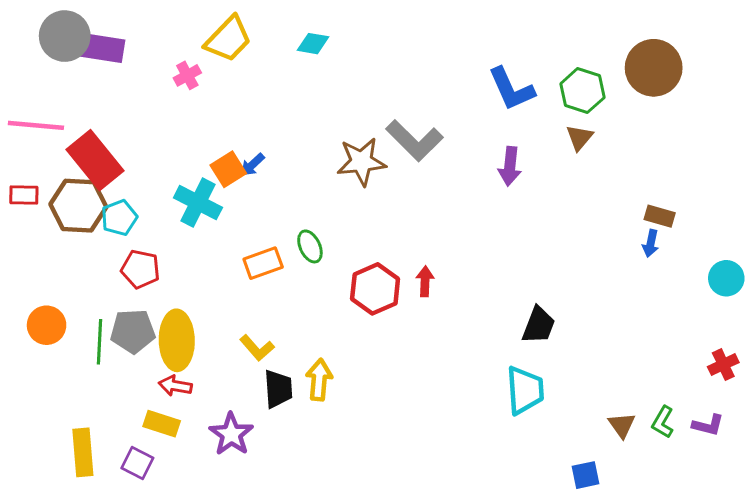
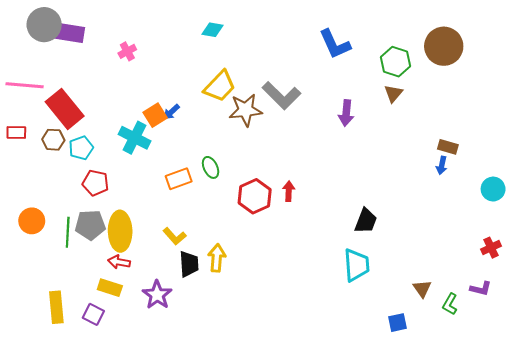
yellow trapezoid: (228, 39) -> (220, 86), moved
blue L-shape: (511, 89) -> (335, 44), moved
brown hexagon: (78, 206) -> (53, 140), size x0.6
green L-shape: (663, 422) -> (450, 304), moved

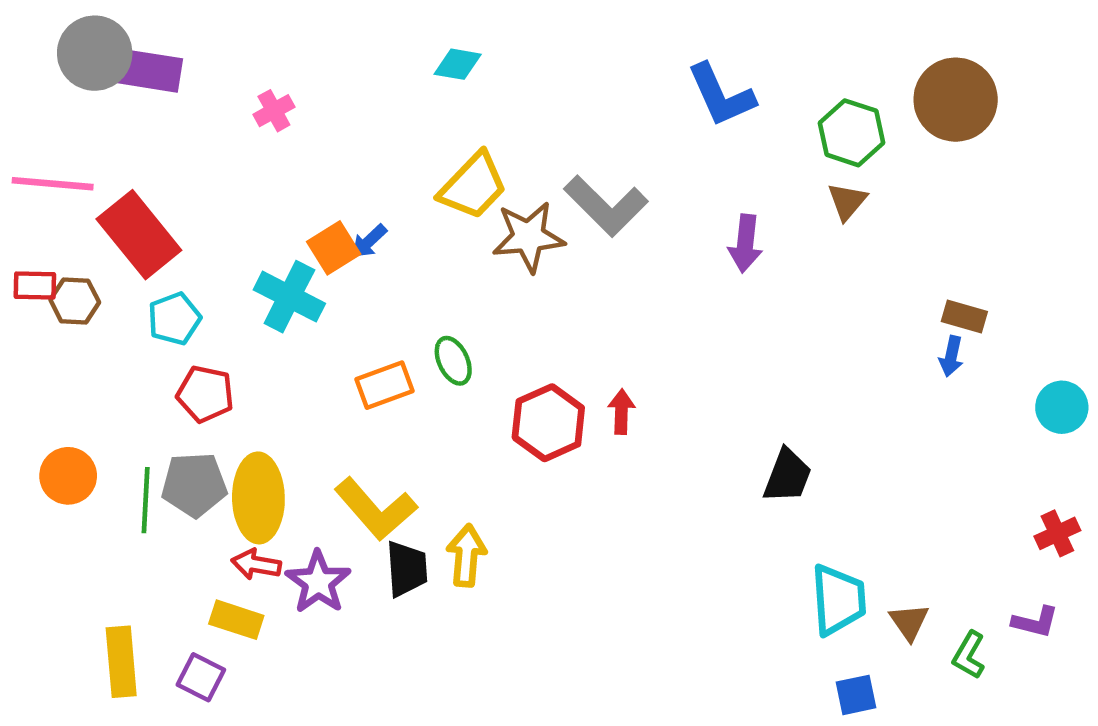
brown hexagon: (53, 140) -> (75, 301), moved
yellow L-shape: (175, 236) -> (376, 509), size x1.6
cyan trapezoid: (356, 265) -> (838, 600), moved
purple star: (157, 295) -> (318, 582), moved

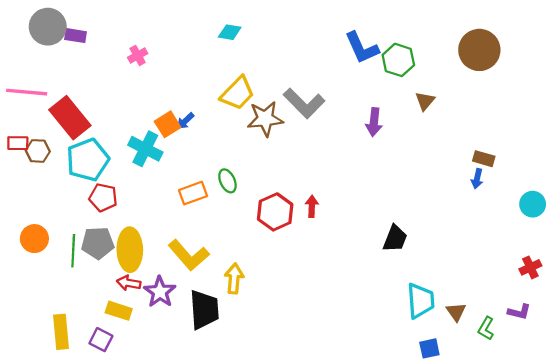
purple rectangle: (150, 71) -> (75, 36), size x0.7
green hexagon: (852, 133) -> (398, 60), moved
cyan pentagon: (174, 319) -> (88, 160), size x1.6
black trapezoid: (407, 569) -> (204, 310), moved, size x1.4

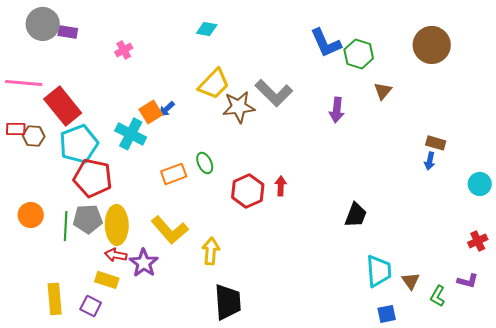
red pentagon: (103, 198) -> (93, 178), size x1.5
black trapezoid: (204, 310) -> (228, 302), moved

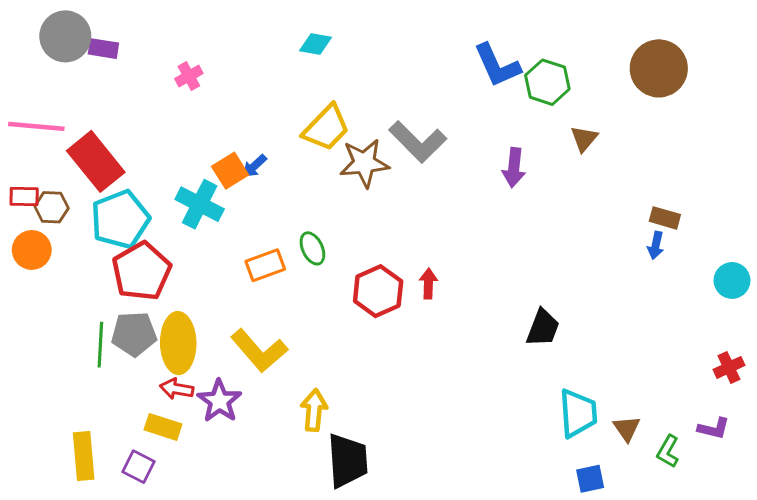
red pentagon: (93, 178) -> (142, 271), turned 30
orange circle: (31, 215) -> (32, 250), moved
yellow arrow: (211, 251) -> (314, 410), moved

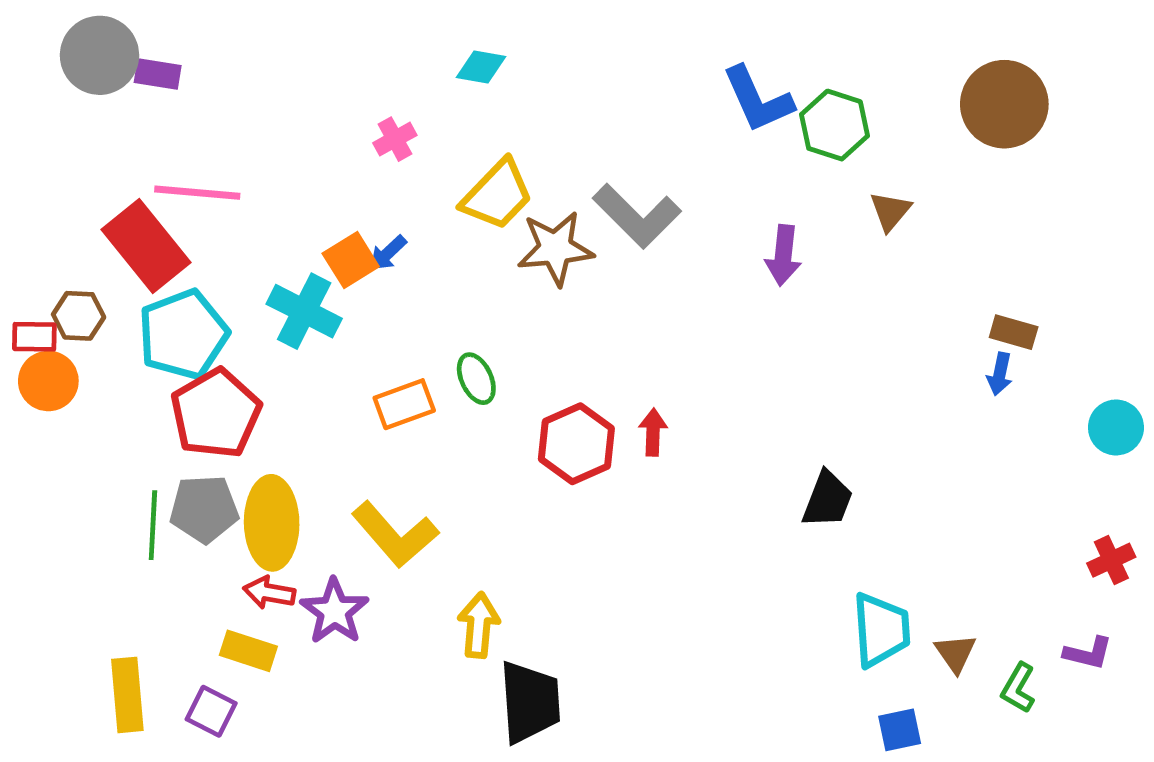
pink cross: (189, 76) -> (395, 139), moved
pink line: (36, 126) -> (197, 193), moved
red rectangle: (24, 197) -> (34, 337), moved

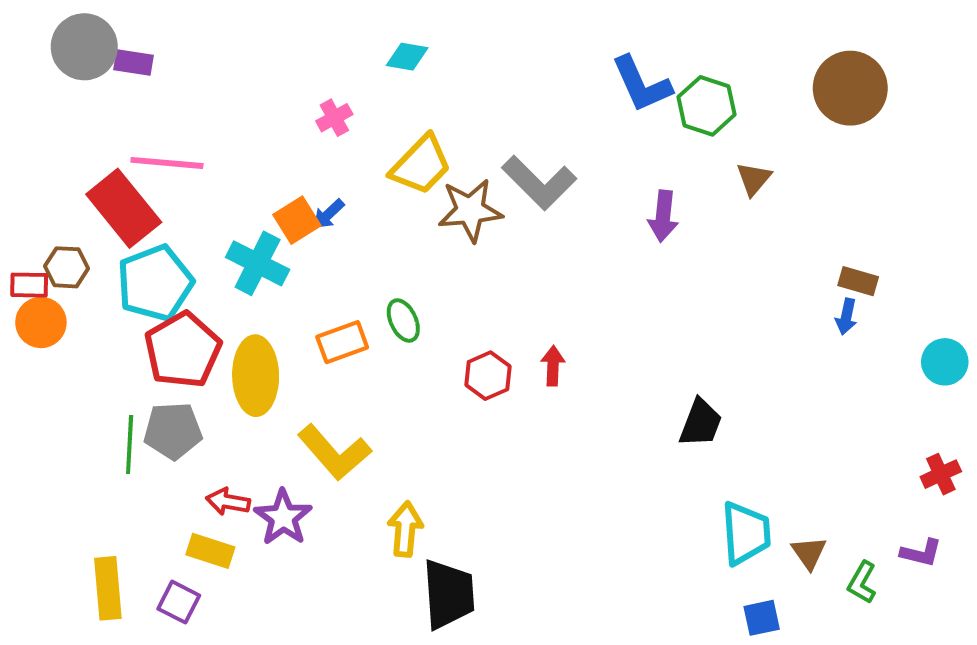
red hexagon: (576, 444) -> (488, 376), size x0.7
yellow ellipse: (272, 523) -> (256, 376), moved

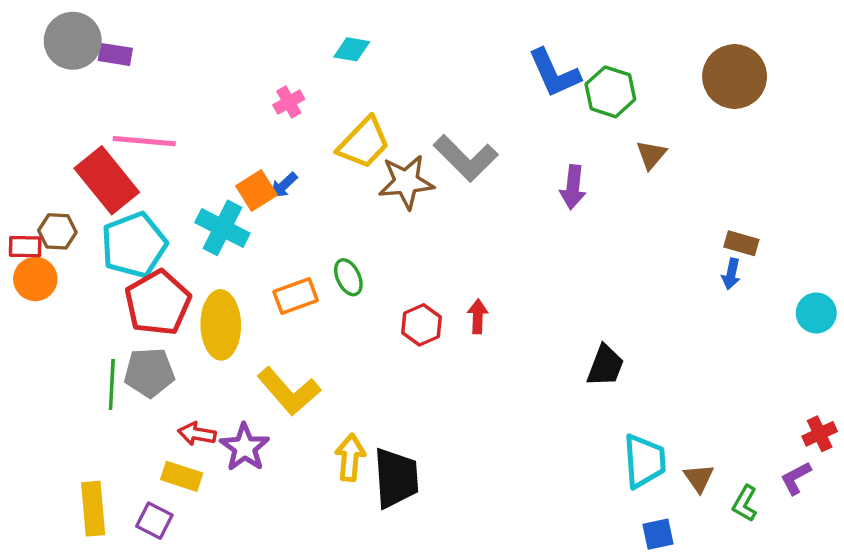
red cross: (941, 474) -> (820, 434), moved
purple L-shape: (921, 553) -> (796, 478), turned 138
black trapezoid: (449, 594) -> (396, 478), moved

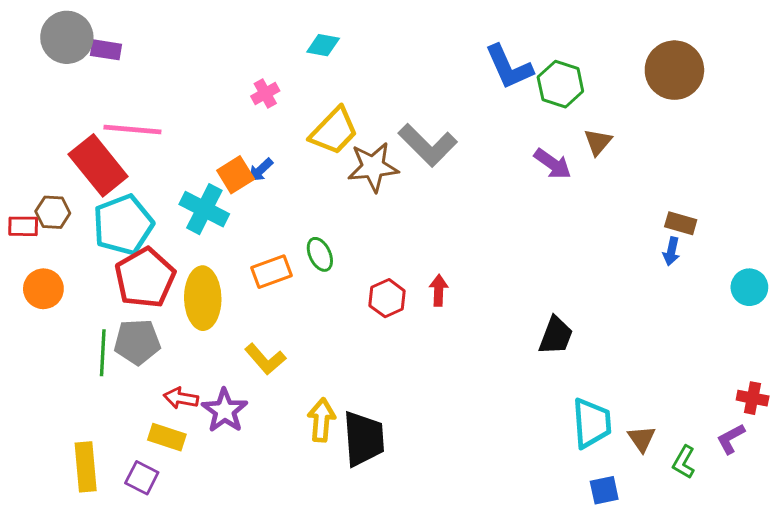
purple arrow: (573, 187) -> (553, 164), moved, turned -60
orange circle: (35, 279) -> (43, 289), moved
yellow L-shape: (289, 391) -> (265, 359), size x0.7
red cross: (820, 434) -> (753, 398), turned 36

